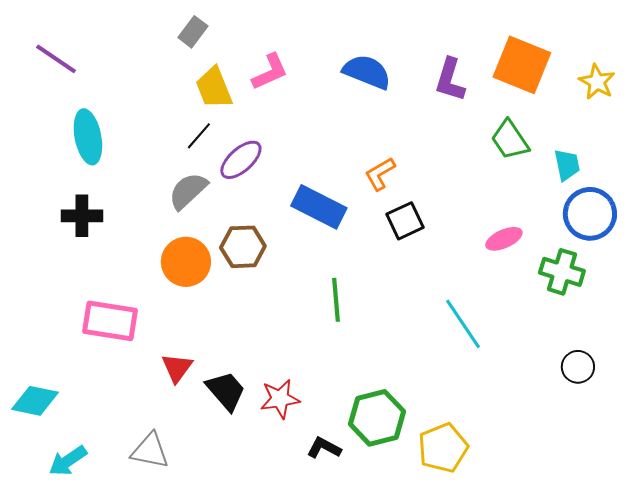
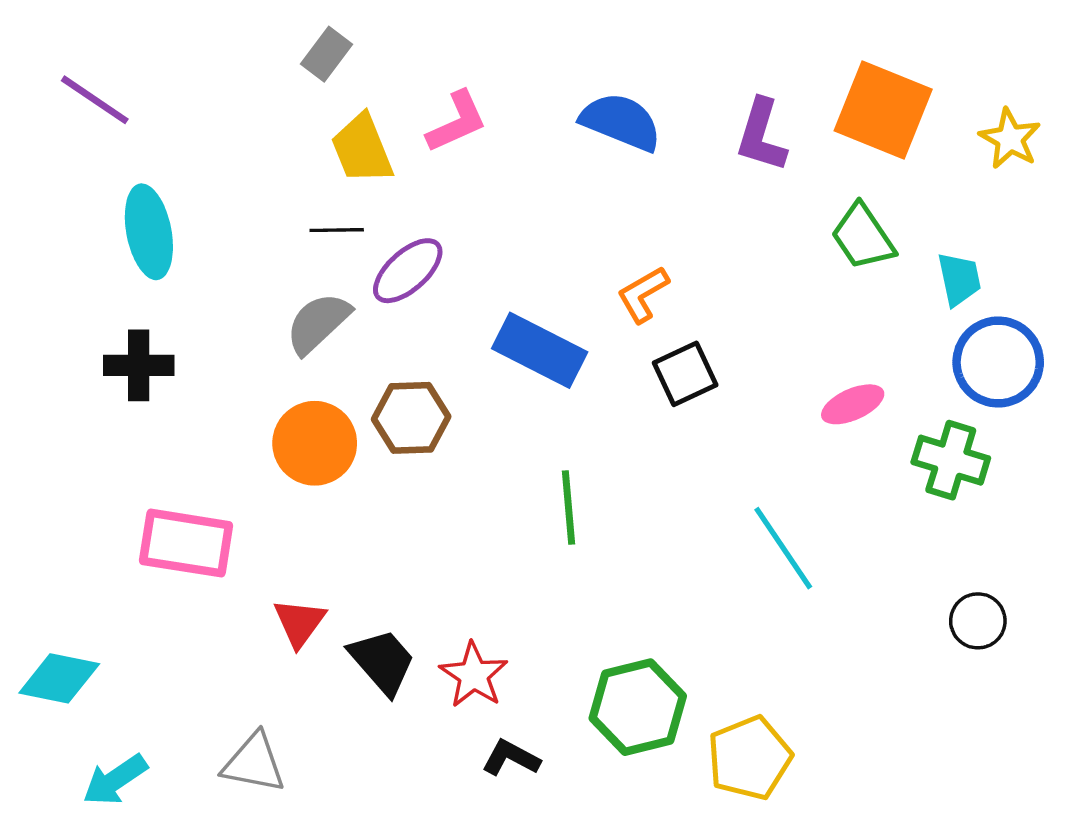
black line: (199, 136) -> (337, 230), turned 48
red star: (280, 399) -> (474, 675), turned -30
black L-shape: (324, 448) -> (511, 758), moved

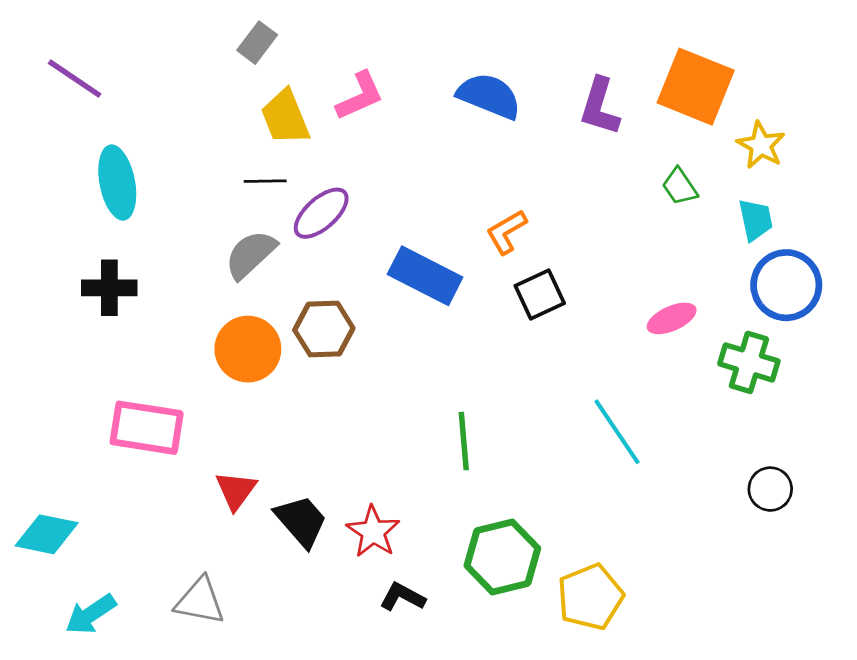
yellow star: (1010, 139) -> (761, 145), moved
green trapezoid: (863, 237) -> (680, 187), size x0.7
green line: (568, 508) -> (464, 441), moved

